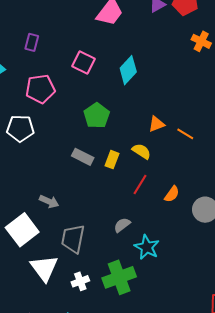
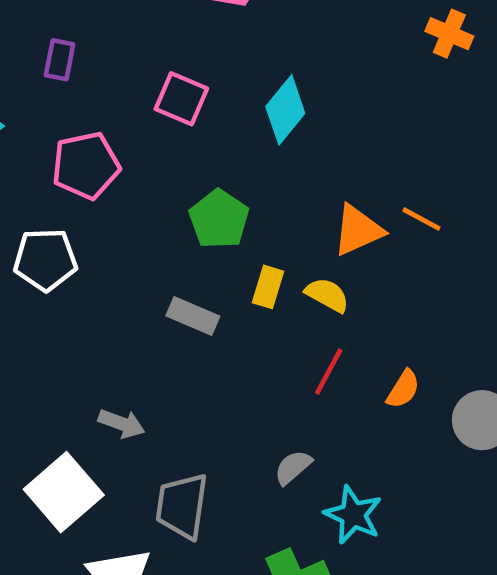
orange triangle: (156, 124) -> (358, 230), size x1.4
orange line: (185, 134) -> (421, 219), moved
yellow rectangle: (112, 160) -> (268, 287), moved

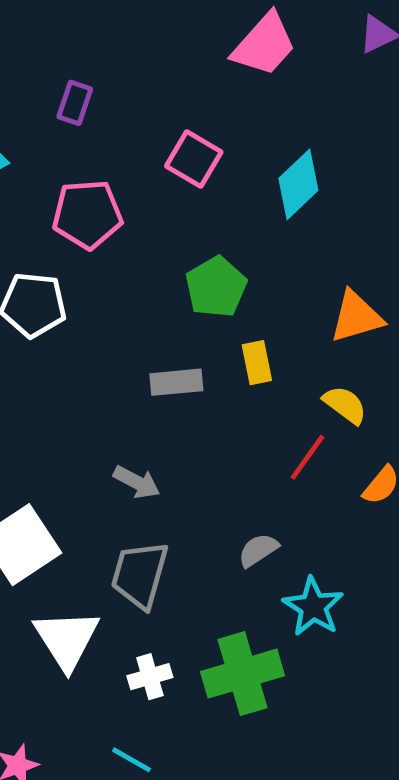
yellow rectangle: (268, 287) -> (257, 363), turned -36
yellow semicircle: (327, 295) -> (345, 405), moved
gray rectangle: (193, 316) -> (176, 382), turned -36
gray arrow: (122, 424) -> (137, 482), moved

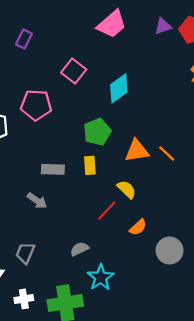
pink pentagon: (87, 214) -> (36, 105), moved
green pentagon: (216, 287) -> (97, 132), moved
gray arrow: (137, 482) -> (37, 201), moved
gray trapezoid: (140, 575) -> (25, 253), size x0.7

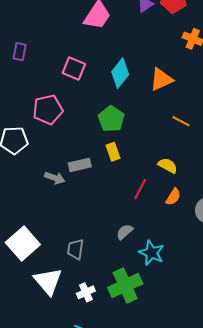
orange triangle: (137, 151) -> (161, 80), moved
yellow semicircle: (127, 189) -> (168, 166), moved
gray arrow: (37, 201) -> (55, 178), moved

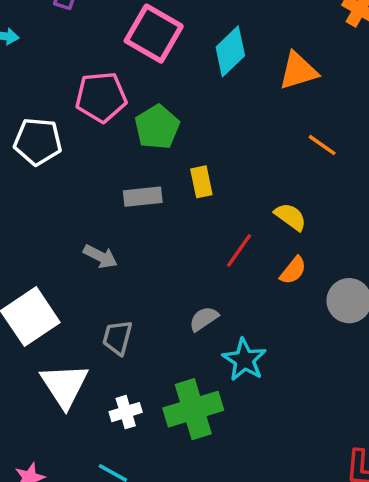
pink square: (74, 68) -> (154, 34), size x1.4
green pentagon: (111, 119) -> (157, 127), moved
gray arrow: (55, 178) -> (100, 256), moved

